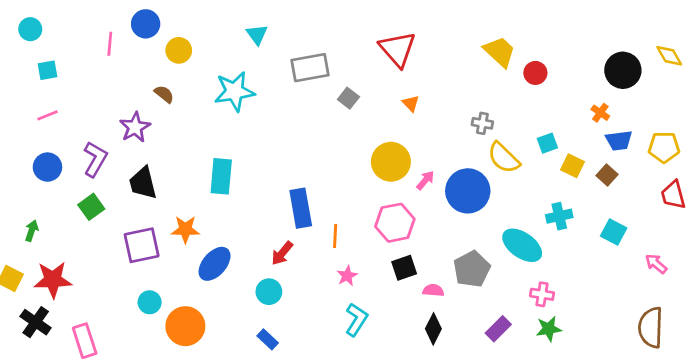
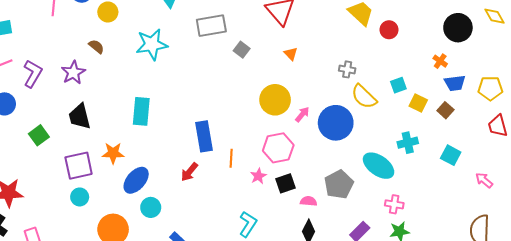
purple L-shape: (95, 159) -> (33, 74), moved
pink star: (347, 276) -> (258, 176), moved
cyan circle: (269, 292) -> (151, 207), moved
cyan circle: (150, 302) -> (80, 197), moved

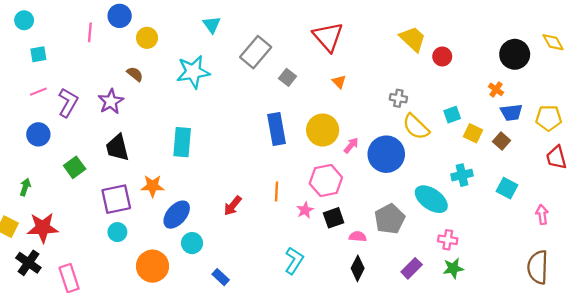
gray rectangle: (211, 26) -> (256, 52), turned -40
blue rectangle: (204, 136) -> (277, 129), moved
pink arrow: (484, 180) -> (542, 215), turned 42

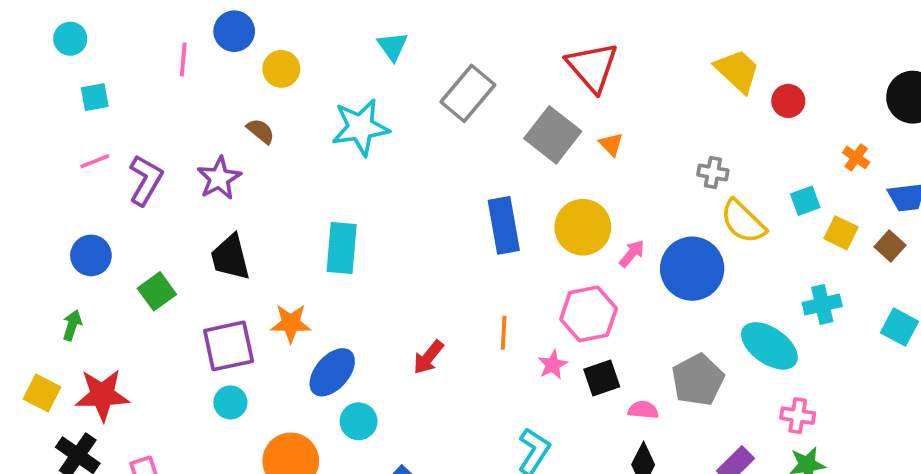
gray square: (287, 77) -> (553, 135), moved, size x1.8
orange cross: (496, 89) -> (856, 157), moved
blue circle: (38, 134) -> (91, 255), moved

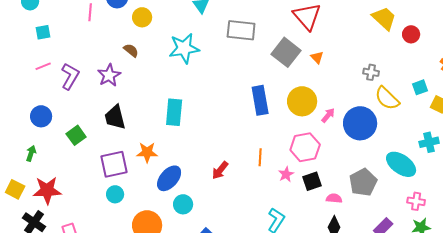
gray rectangle: (468, 93) -> (241, 30), turned 56

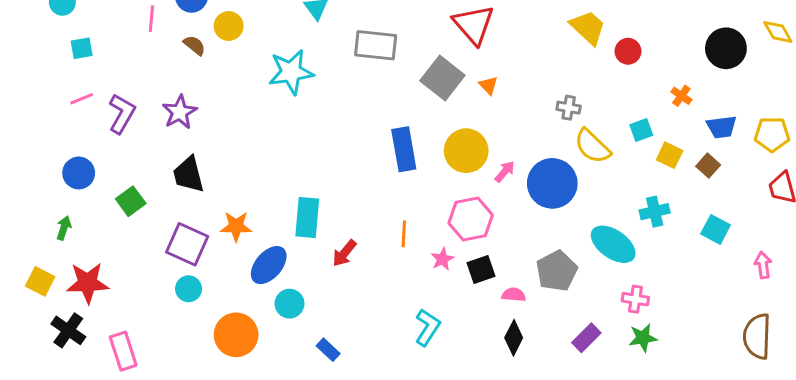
brown semicircle: (131, 50) -> (194, 45), moved
cyan rectangle: (174, 112) -> (307, 218), moved
purple square: (114, 164) -> (187, 244), turned 36

